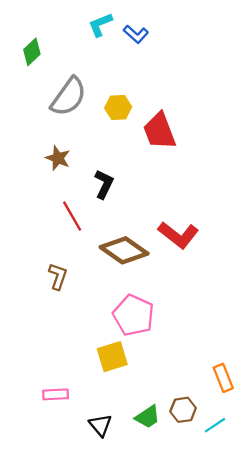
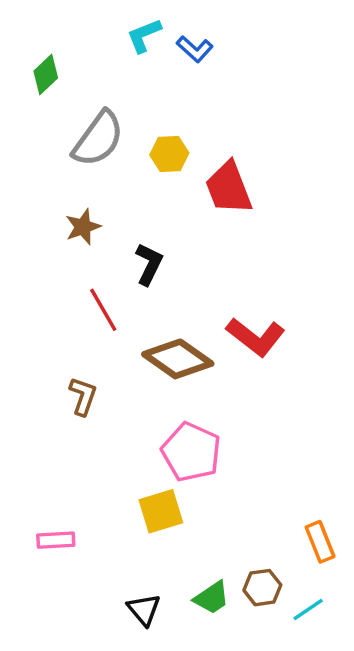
brown star: (58, 158) -> (83, 227), turned 30
pink rectangle: (56, 394) -> (56, 540), moved

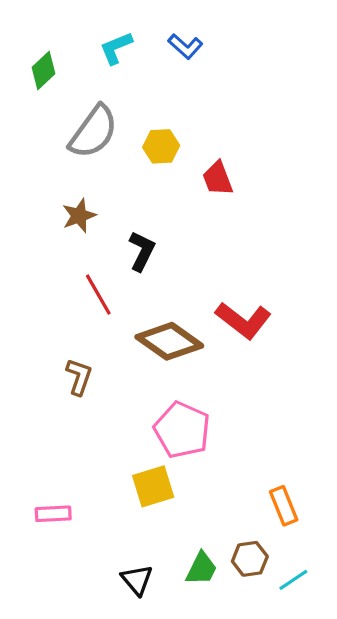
cyan L-shape: (144, 36) -> (116, 48), moved
red trapezoid: (229, 188) -> (218, 179), size x0.7
orange rectangle: (320, 542) -> (284, 506), moved
green trapezoid: (212, 598) -> (201, 569), turned -30

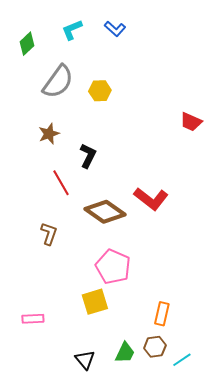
red trapezoid: (218, 179) -> (191, 122), moved, turned -45
orange rectangle: (284, 506) -> (162, 314), moved, turned 35

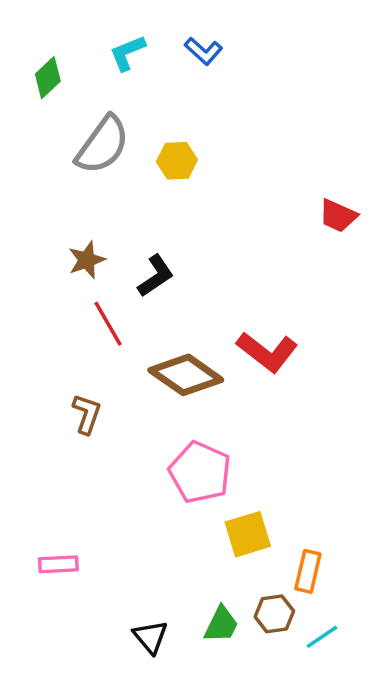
brown star: (49, 134) -> (87, 260), moved
black L-shape: (88, 156) -> (156, 276), turned 30
yellow square: (95, 302) -> (248, 534), moved
orange rectangle: (162, 314) -> (308, 571), moved

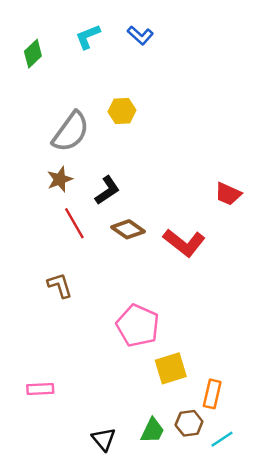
gray semicircle: (103, 145) -> (71, 132), moved
red trapezoid: (338, 216) -> (228, 194), moved
brown diamond: (186, 375) -> (128, 229), moved, size x0.7
brown L-shape: (87, 414) -> (60, 285), turned -36

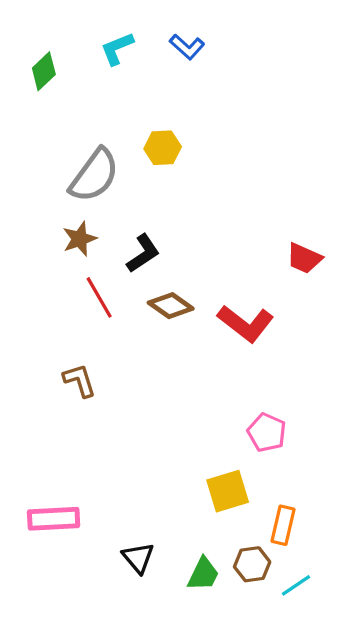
pink pentagon: (138, 326) -> (267, 432), moved, size x0.7
pink rectangle: (40, 389) -> (54, 519), size x1.4
black triangle: (104, 439) -> (138, 558), moved

